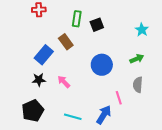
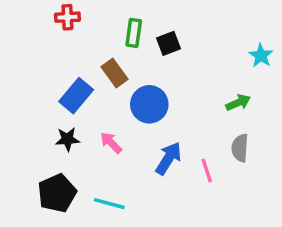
cyan star: (142, 30) -> (261, 56), moved
blue circle: (102, 65) -> (149, 104), moved
blue arrow: (104, 115) -> (168, 158), moved
cyan line: (73, 117) -> (109, 204), moved

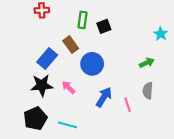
black star: (67, 139) -> (42, 85), size x1.5

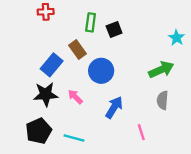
green arrow: (147, 63) -> (161, 70), size x1.5
pink line: (127, 105) -> (141, 132), moved

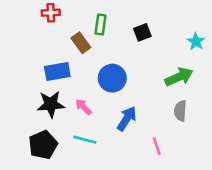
black square: (114, 29) -> (142, 32), moved
brown rectangle: (78, 50) -> (81, 43), moved
blue rectangle: (52, 65) -> (57, 72), turned 40
cyan line: (74, 138) -> (85, 140), moved

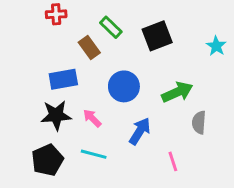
green rectangle: (100, 24) -> (111, 27), turned -54
black square: (142, 32) -> (157, 36), size x1.5
green arrow: (179, 77) -> (177, 92), moved

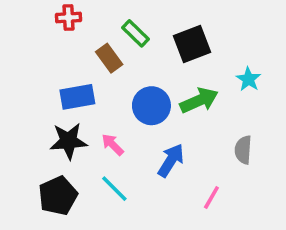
cyan star: (216, 46) -> (248, 79), moved
green arrow: (177, 92) -> (199, 100), moved
cyan line: (94, 154) -> (114, 189), turned 30
pink line: (173, 161) -> (211, 197), turned 48

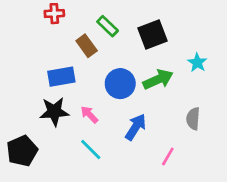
black pentagon: (58, 196) -> (22, 151), moved

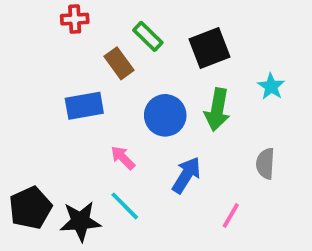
green arrow: (158, 79) -> (217, 110), turned 124
black star: (54, 112) -> (80, 221), moved

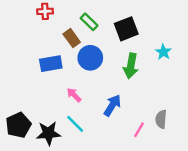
blue circle: (165, 115) -> (90, 58), moved
gray semicircle: (265, 164) -> (161, 119), moved

